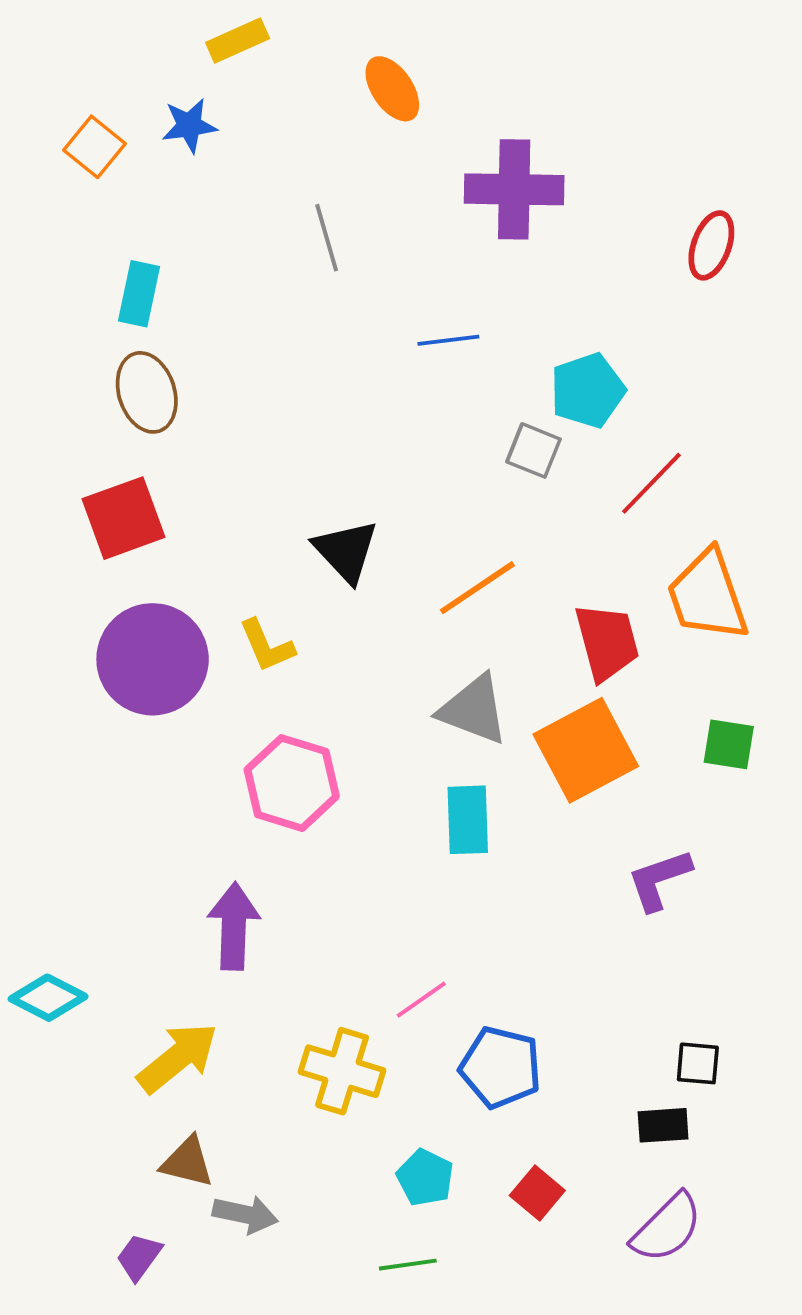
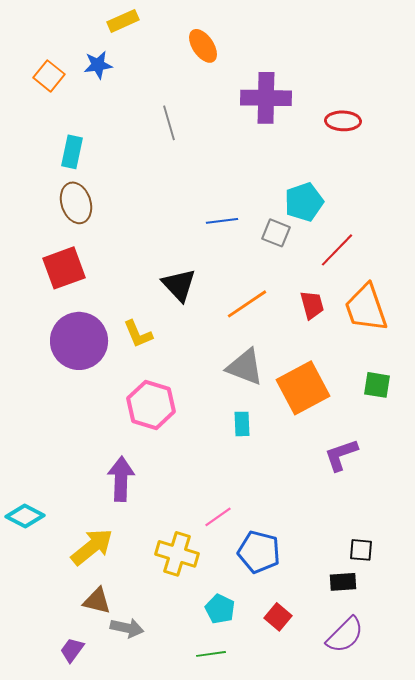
red ellipse: (711, 245) -> (343, 121), moved, turned 72
blue line: (448, 340) -> (222, 221), moved
red trapezoid: (607, 642) -> (312, 305), moved, size x0.7
cyan rectangle: (468, 820) -> (242, 424), size x0.7

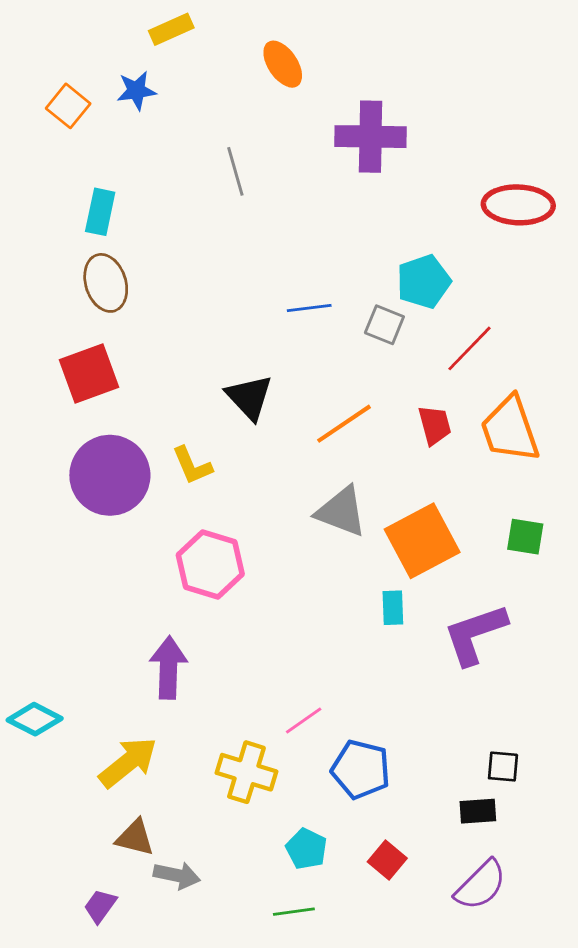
red ellipse: (343, 121) -> (518, 205), moved, size x1.4
cyan rectangle: (242, 424) -> (393, 608), moved
purple L-shape: (341, 455) -> (475, 634), size x1.4

